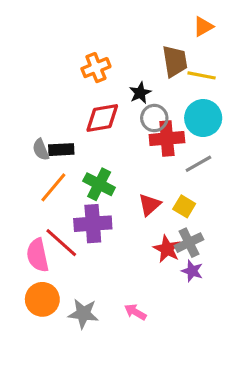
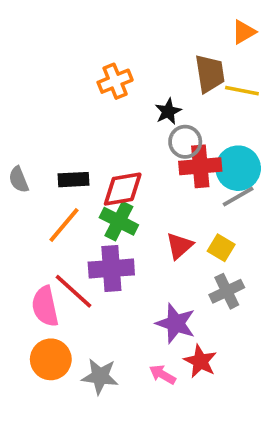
red diamond: (102, 118) -> (123, 189), moved
cyan circle: (203, 118) -> (238, 168), moved
gray semicircle: (41, 150) -> (19, 180), moved
red star: (167, 249) -> (200, 361), moved
purple star: (192, 271) -> (176, 323), moved, size x1.5

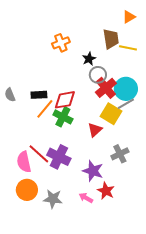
red cross: (200, 166) -> (106, 88), turned -35
orange line: (64, 225) -> (45, 109), moved
yellow square: (221, 248) -> (111, 114), moved, size x1.5
purple cross: (111, 269) -> (59, 157), moved, turned 30

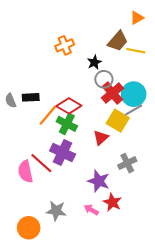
brown trapezoid: (111, 39) -> (118, 41), turned 50
black rectangle: (39, 95) -> (31, 97), moved
red diamond: (65, 100) -> (69, 106), turned 40
purple cross: (59, 157) -> (63, 152), moved
orange circle: (27, 190) -> (29, 228), moved

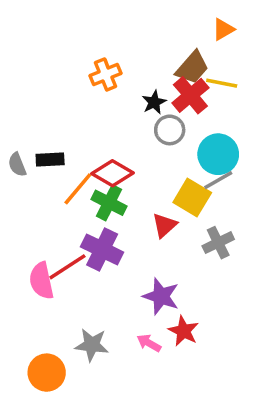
red cross: (112, 93) -> (190, 95), moved
red line: (41, 163) -> (67, 267), turned -75
gray cross: (127, 163) -> (218, 243), moved

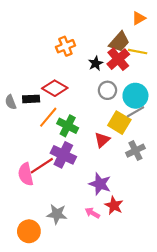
gray circle: (170, 130) -> (107, 90), moved
red diamond: (112, 173) -> (55, 88), moved

